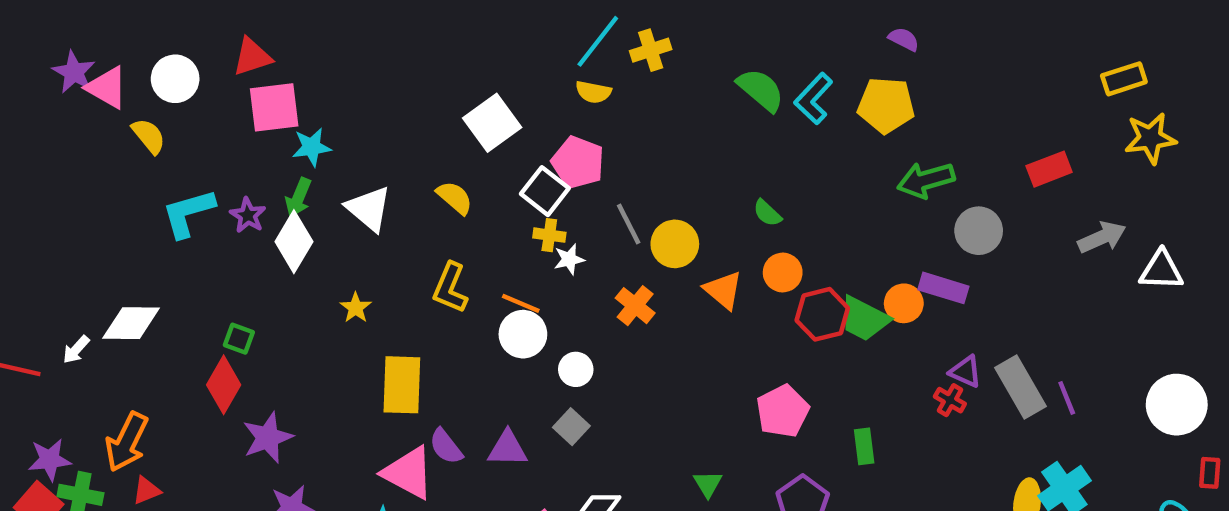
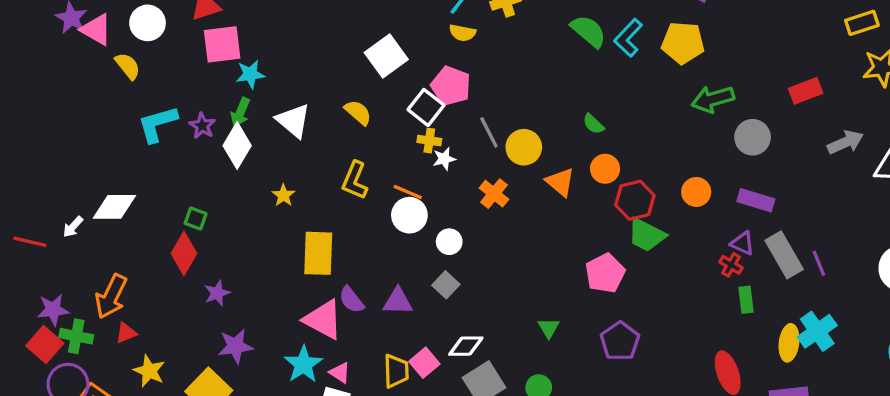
purple rectangle: (943, 288) -> (756, 200), moved
green trapezoid: (864, 319) -> (646, 235), moved
purple star: (268, 438) -> (217, 293), size x0.7
green rectangle: (864, 446) -> (746, 300), moved

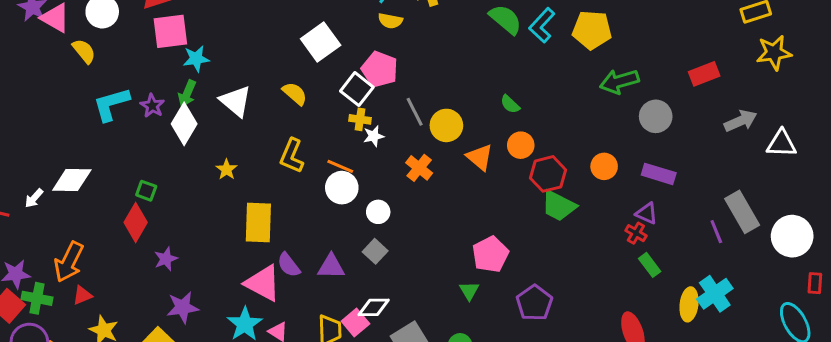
gray rectangle: (784, 255) -> (742, 212), moved
pink pentagon: (605, 273) -> (490, 254), moved
green rectangle: (746, 300) -> (650, 265), turned -30
white diamond: (466, 346) -> (374, 307), moved

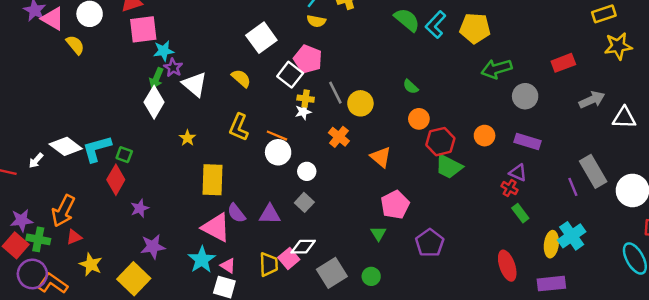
cyan L-shape: (111, 104) -> (97, 149), moved
purple star: (152, 106) -> (173, 68), moved
yellow cross: (360, 119) -> (306, 99), moved
orange triangle: (480, 157) -> (381, 157), moved
white diamond: (72, 180) -> (66, 146), turned 36

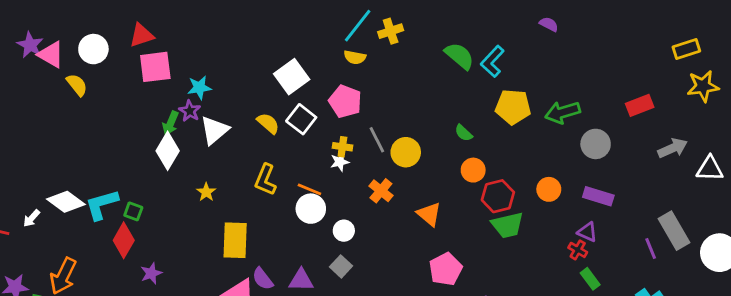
yellow pentagon: (475, 28) -> (513, 107), moved
cyan star: (164, 51) -> (199, 88), moved
white square: (290, 75) -> (301, 119), moved
white triangle: (195, 84) -> (214, 130), turned 40
green trapezoid: (449, 167) -> (508, 225), turned -40

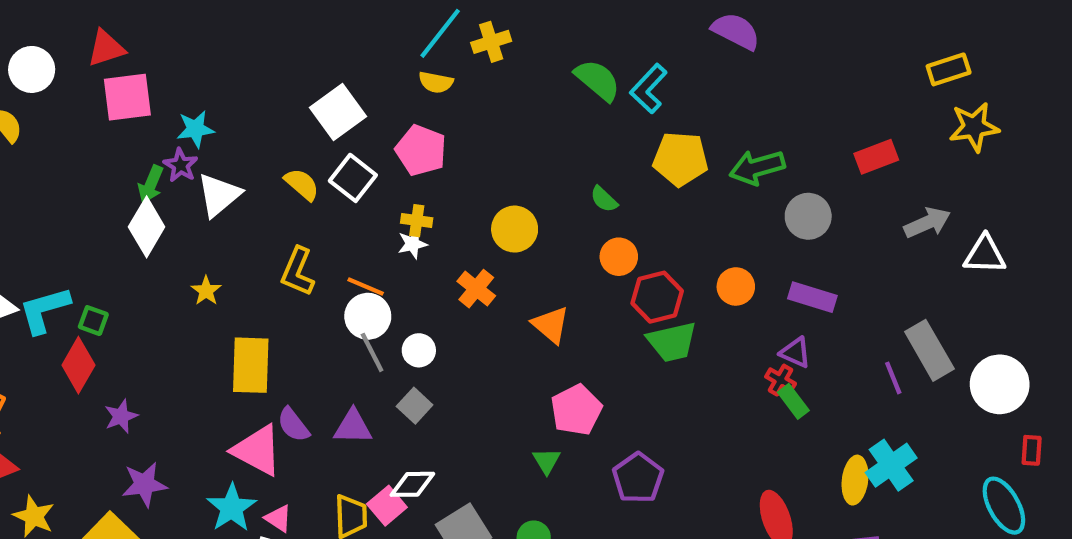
purple semicircle: (549, 24) -> (736, 31), size x1.6
gray line: (377, 140) -> (372, 352), moved
green rectangle: (590, 279) -> (793, 401), moved

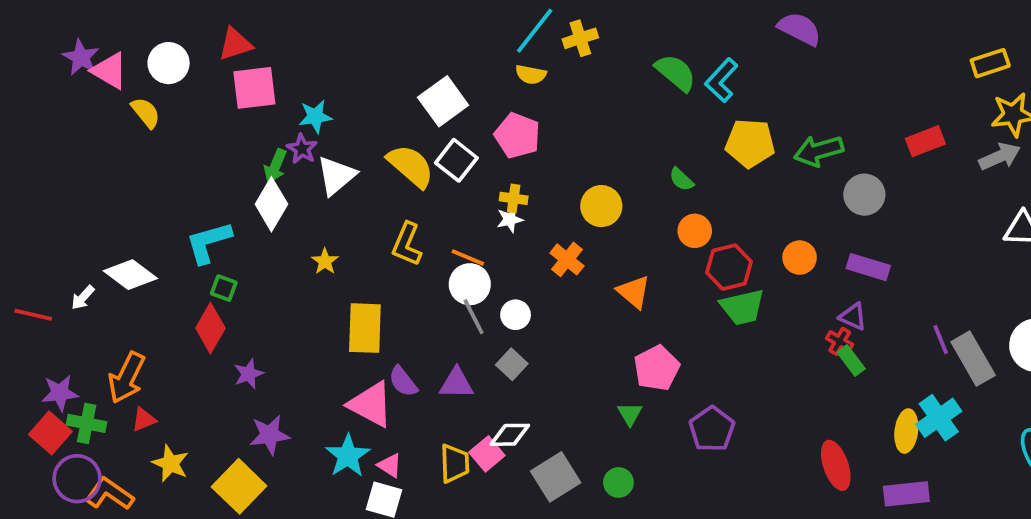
yellow semicircle: (302, 184) -> (411, 166), size x1.5
gray arrow: (927, 223) -> (1000, 156), moved
cyan L-shape: (44, 310) -> (209, 242), moved
gray rectangle: (929, 350) -> (973, 359), moved

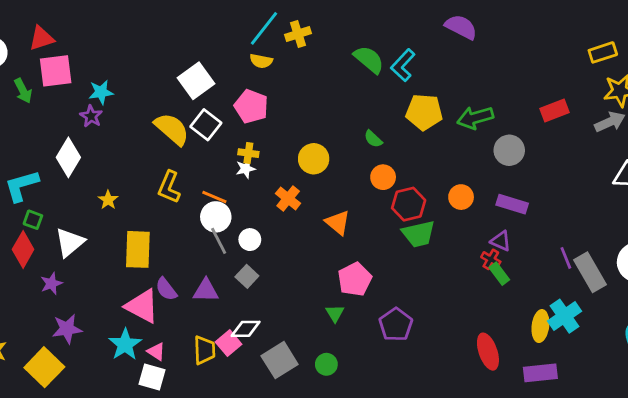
green arrow: (275, 166) -> (23, 91), moved, turned -50
white triangle: (336, 176) -> (70, 242), moved

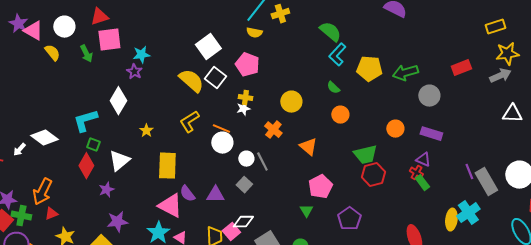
cyan L-shape: (403, 65) -> (337, 55), moved
yellow L-shape: (169, 187) -> (189, 122), turned 35
red hexagon: (409, 204) -> (373, 175), moved
gray line: (219, 241) -> (262, 162), moved

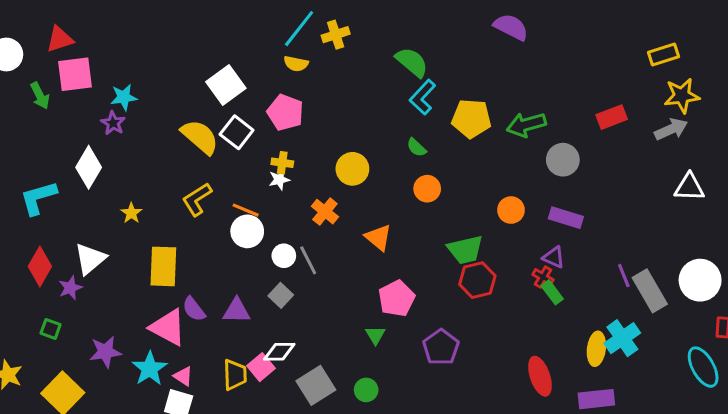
green square: (93, 145) -> (51, 329), moved
purple star: (106, 190) -> (70, 288), moved
purple star: (117, 222) -> (105, 352), moved

